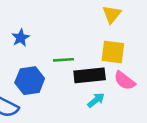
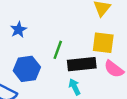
green line: (64, 60) -> (58, 50), turned -66
cyan arrow: (96, 100) -> (75, 87), moved, turned -77

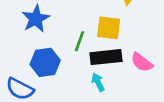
blue star: (18, 30) -> (36, 19), size x1.5
yellow square: (103, 43) -> (109, 28), moved

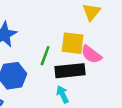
pink semicircle: (142, 62) -> (91, 54), moved

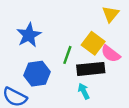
yellow square: (73, 43) -> (93, 43), turned 30

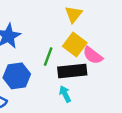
yellow triangle: (111, 14) -> (73, 14), moved

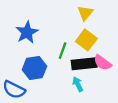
pink semicircle: (93, 55) -> (103, 63), moved

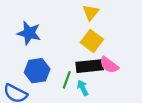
blue star: (27, 32) -> (29, 33), turned -30
green line: (63, 51) -> (67, 80), moved

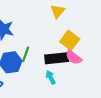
yellow square: (92, 41) -> (70, 40), moved
green line: (67, 80) -> (26, 54), moved

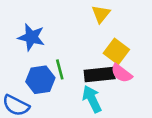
green line: (26, 54) -> (60, 69), turned -35
cyan arrow: (51, 77) -> (92, 99), size x1.5

